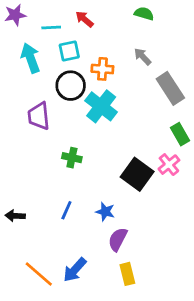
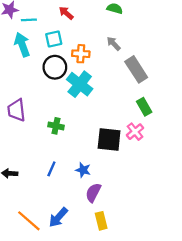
cyan line: (51, 27) -> (29, 20), moved
purple trapezoid: (39, 116) -> (16, 110), moved
black square: (137, 174) -> (109, 139), turned -30

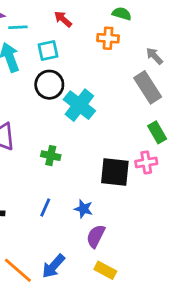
gray arrow: (114, 44) -> (154, 56), moved
orange cross: (81, 54) -> (108, 38), moved
pink cross: (135, 132) -> (146, 162), turned 30
yellow rectangle: (101, 221) -> (105, 270), turned -48

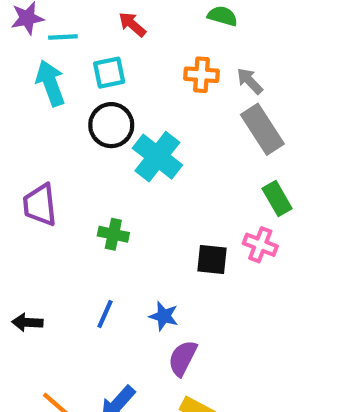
orange cross: (108, 38) -> (201, 75), moved
gray arrow: (154, 56) -> (250, 81), moved
pink cross: (146, 162) -> (260, 245), turned 30
black square: (115, 172) -> (212, 259), size x0.7

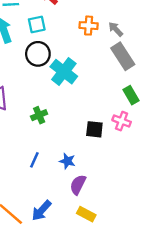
green cross: (113, 234) -> (39, 115), turned -35

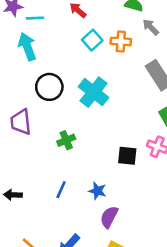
cyan square: (37, 24) -> (92, 40), moved, turned -30
gray arrow: (116, 29) -> (151, 27), moved
black circle: (38, 54) -> (49, 87), moved

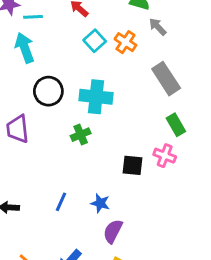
orange cross: (121, 41) -> (125, 42), turned 30
cyan cross: (94, 92) -> (96, 97), turned -32
green cross: (66, 140) -> (81, 135), moved

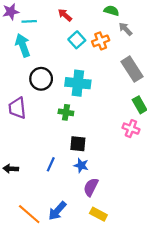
orange cross: (125, 42) -> (101, 41), turned 35
green cross: (81, 135) -> (66, 112), turned 32
black square: (132, 165) -> (78, 144), moved

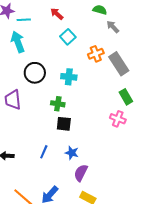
orange cross: (101, 41) -> (96, 54), moved
cyan cross: (78, 83) -> (69, 77), size x0.7
black square: (78, 144) -> (64, 124), moved

